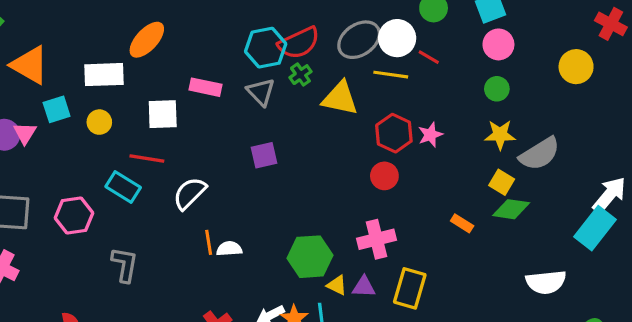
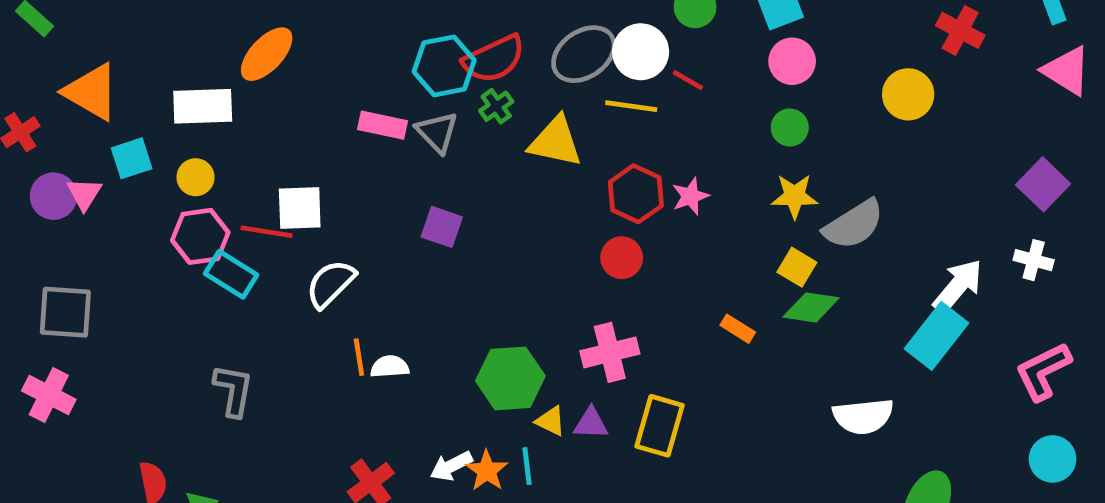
pink rectangle: (205, 87) -> (383, 125), moved
white square: (163, 114) -> (300, 208), moved
purple square: (264, 155) -> (442, 227), turned 32
pink hexagon: (74, 215) -> (200, 236), moved

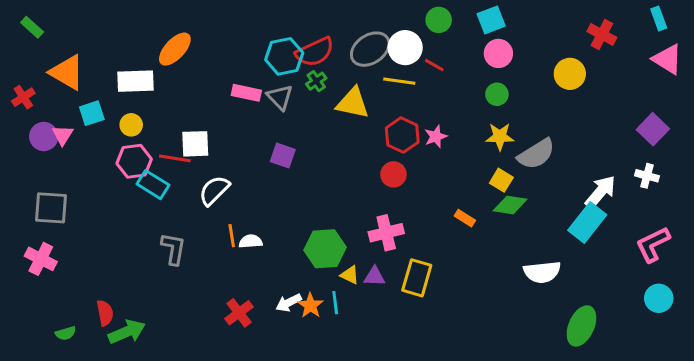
gray L-shape: (233, 390) -> (173, 249), moved

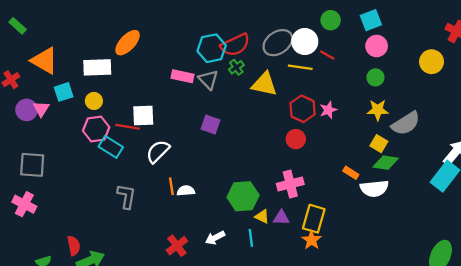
white semicircle: (542, 272) -> (374, 188), moved
orange star: (310, 306) -> (312, 240), moved

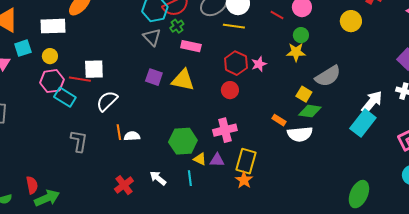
red line: (327, 55) -> (277, 15), moved
pink rectangle: (183, 76) -> (191, 46), moved
yellow triangle: (264, 84) -> (183, 80), moved
yellow star: (378, 110) -> (296, 52), moved
white arrow: (215, 238) -> (158, 178), turned 66

